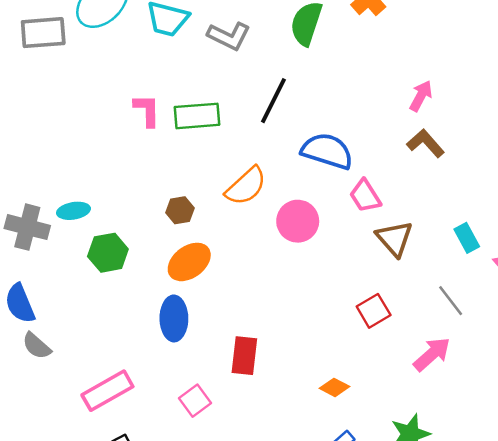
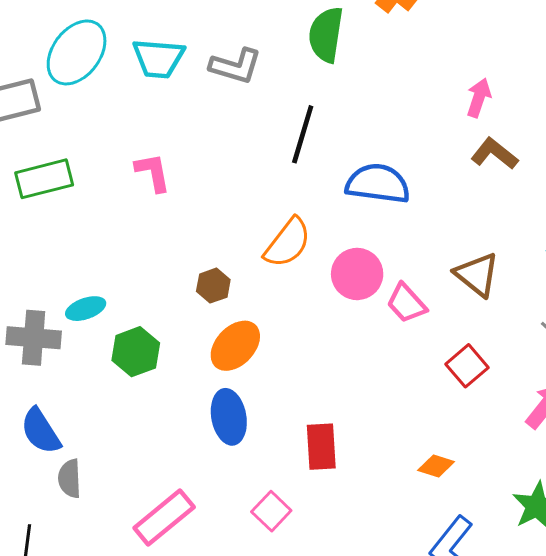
green rectangle: (197, 116) -> (44, 179), moved
pink trapezoid: (365, 196) -> (406, 303), moved
gray semicircle: (37, 346) -> (70, 479), turned 56

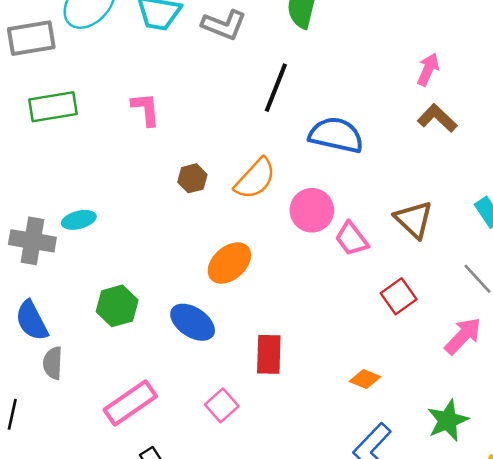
brown hexagon: (213, 286) -> (192, 178), moved
orange ellipse: (235, 346) -> (229, 263), moved
green hexagon: (136, 352) -> (117, 306), moved
blue ellipse: (229, 417) -> (193, 322), turned -51

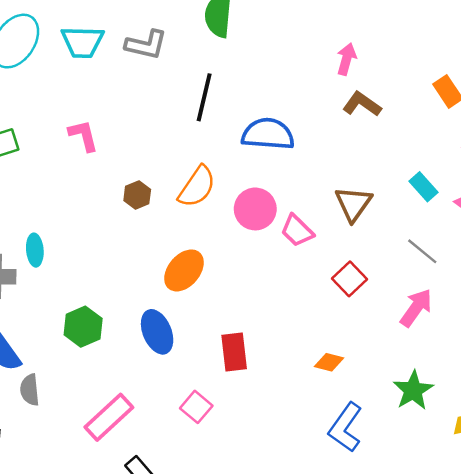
brown triangle: (414, 219) -> (353, 204), turned 30
cyan ellipse: (79, 220) -> (35, 250), turned -72
blue ellipse: (193, 322) -> (157, 332), turned 42

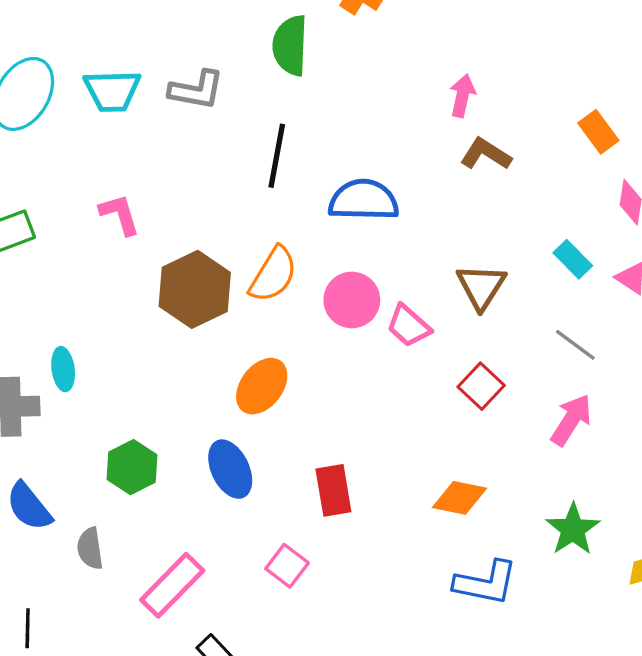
brown hexagon: (137, 195) -> (195, 289), size x2.0
orange diamond: (329, 362) -> (460, 498), size x1.4
gray semicircle: (30, 390) -> (90, 548), moved
blue L-shape: (345, 427) -> (486, 583), turned -111

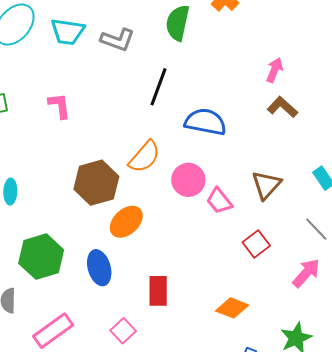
brown hexagon: (195, 289) -> (96, 183), moved
green hexagon: (132, 467) -> (41, 257), size x1.4

